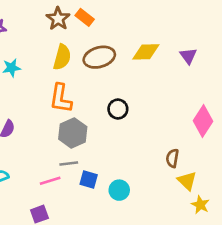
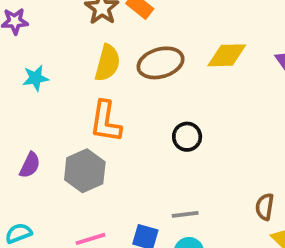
gray hexagon: (73, 133) -> (85, 171), moved
gray line: (69, 164) -> (185, 214), moved

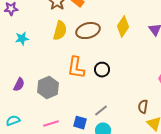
yellow diamond: (227, 55) -> (123, 27), turned -55
orange L-shape: (106, 122) -> (76, 68), moved
gray line: (185, 214) -> (101, 111), turned -32

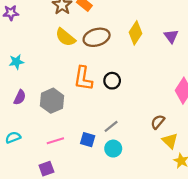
yellow semicircle: (60, 31) -> (65, 37), turned 114
cyan star: (22, 39) -> (16, 62), moved
brown semicircle: (143, 107) -> (158, 122), turned 32

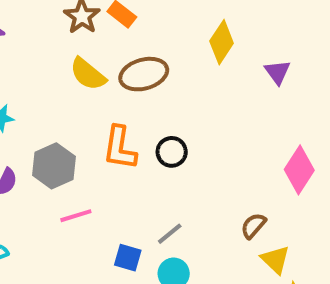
yellow diamond: (135, 33) -> (222, 42), moved
gray hexagon: (52, 101) -> (54, 166), moved
pink line: (55, 141) -> (76, 216), moved

